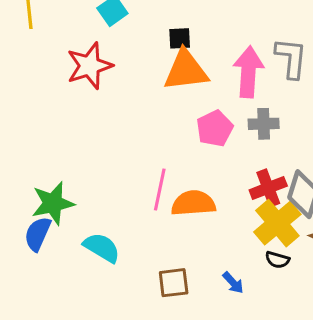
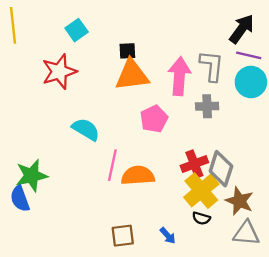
gray cross: (264, 124) -> (207, 106), moved
blue semicircle: (38, 234) -> (20, 199), turned -44
cyan semicircle: (102, 248) -> (86, 129), moved

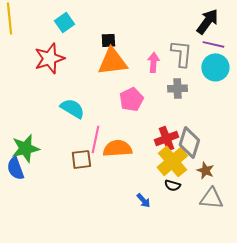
pink arrow: (179, 76) -> (153, 62), size x0.6
brown star: (239, 201) -> (205, 170), size x0.7
brown square: (123, 236) -> (81, 159), moved

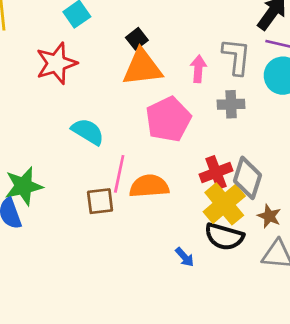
black square: (108, 40) -> (137, 39), turned -35
pink pentagon: (131, 99) -> (168, 119), size x1.4
black semicircle: (172, 185) -> (224, 237), size x1.8

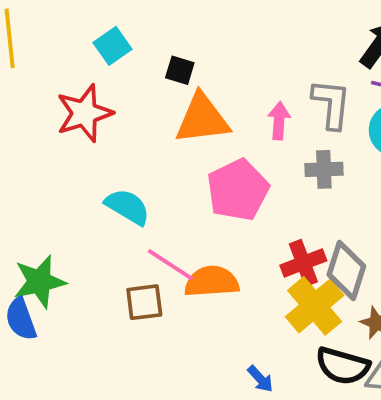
black square: (137, 39) -> (180, 70), moved, turned -35
pink line: (119, 174) -> (170, 265), turned -69
black semicircle: (224, 237) -> (343, 366), moved

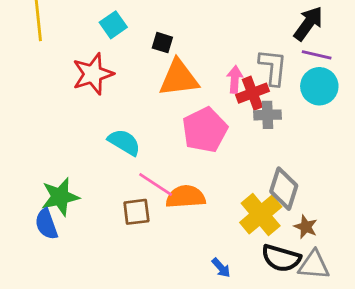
red cross: (303, 263) -> (252, 93), moved

